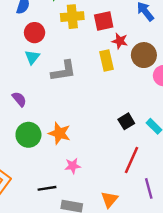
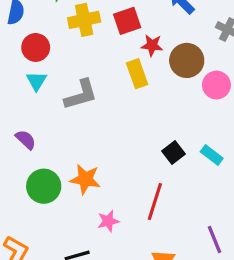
red line: (132, 160) -> (155, 201), moved

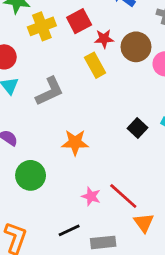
orange star: (85, 179) -> (75, 142), moved
red line: (155, 201) -> (123, 196), moved, turned -56
pink star: (108, 221) -> (91, 196), turned -30

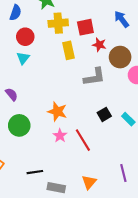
yellow rectangle: (95, 65) -> (69, 50), moved
gray L-shape: (50, 91) -> (94, 77), moved
pink star: (91, 196) -> (60, 136), moved
red line: (123, 196) -> (83, 140), moved

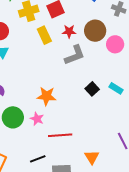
red star: (99, 45) -> (69, 31), moved
pink star: (60, 136) -> (37, 119), moved
red line: (83, 140) -> (60, 135), moved, turned -50

